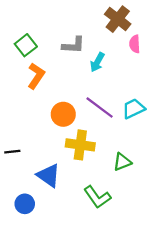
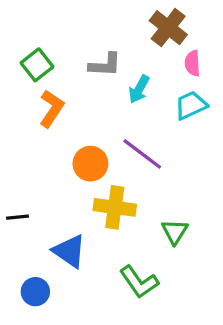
cyan trapezoid: (134, 109) -> (191, 105), moved
green triangle: (122, 162) -> (175, 232), turned -36

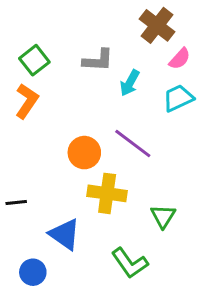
pink semicircle: (193, 63) -> (180, 59), turned -135
orange L-shape: (52, 109) -> (27, 101), moved

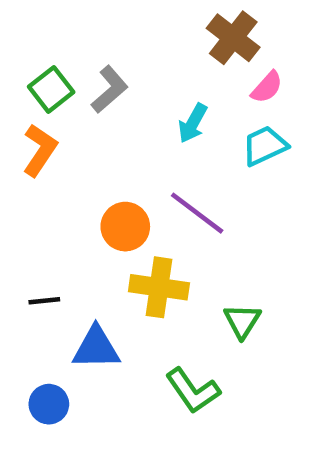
gray L-shape: (98, 60) -> (110, 89), moved, turned -44
black line: (16, 203) -> (44, 301), moved
blue triangle: (65, 234) -> (96, 348), turned -36

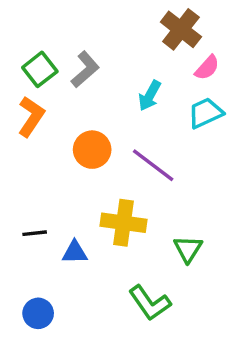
orange circle: (125, 227) -> (92, 150), moved
blue triangle: (96, 348) -> (75, 252), moved, size x0.7

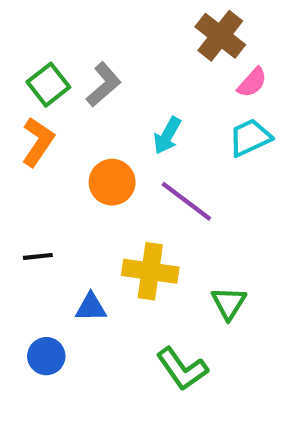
cyan arrow: (150, 96) -> (167, 135), moved
black line: (35, 233) -> (38, 256), moved
blue circle: (38, 313) -> (46, 356), moved

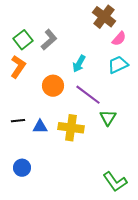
green triangle: (229, 303) -> (108, 118), moved
blue triangle: (91, 307) -> (40, 127), moved
green L-shape: (182, 369) -> (115, 182), moved

